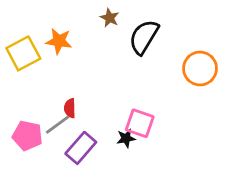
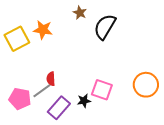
orange circle: (200, 68) -> (146, 85), moved
black star: (126, 138) -> (84, 101), moved

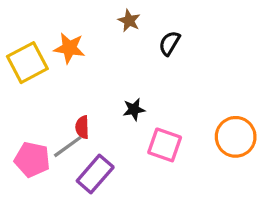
black semicircle: (105, 27) -> (169, 43), size x0.6
black star: (84, 101) -> (134, 109), moved

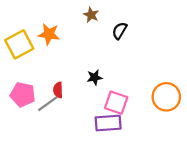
pink pentagon: (32, 159) -> (23, 95), moved
purple rectangle: (95, 174) -> (108, 123), moved, turned 45

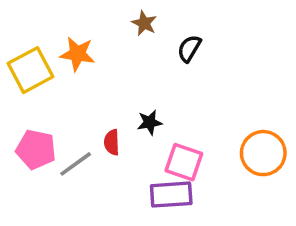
red semicircle: (58, 90) -> (112, 142), moved

